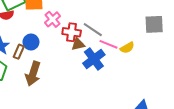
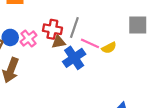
pink cross: (53, 19) -> (29, 38), moved
gray line: (93, 30) -> (74, 27), turned 72

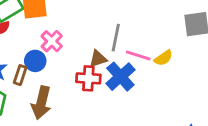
red cross: (52, 29) -> (88, 78), moved
pink cross: (29, 38) -> (52, 41), moved

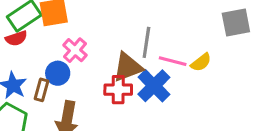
brown triangle: (98, 59) -> (128, 67), size x1.5

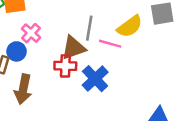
yellow semicircle: (201, 62) -> (130, 26), moved, size x1.5
blue cross: (154, 86) -> (95, 79), moved

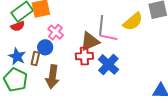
pink line: (110, 44) -> (108, 37), moved

